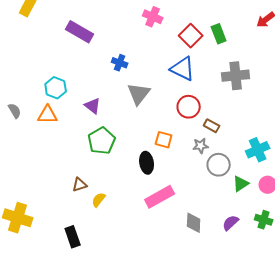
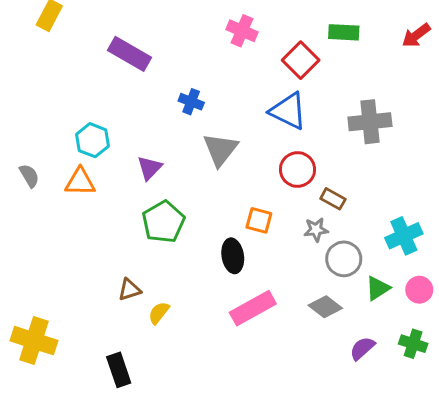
green rectangle: (219, 34) -> (344, 32), moved, turned -66
purple triangle: (93, 106) -> (150, 168), turned 36
gray diamond: (194, 223) -> (325, 307), moved, turned -55

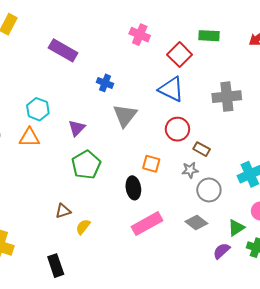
green triangle: (378, 288) -> (236, 228), moved

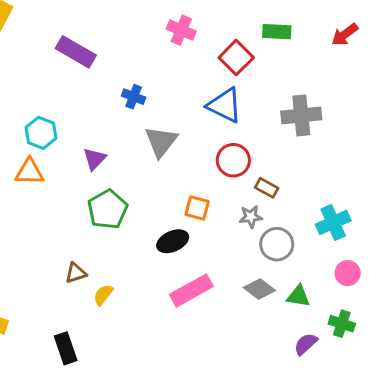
black ellipse: (133, 188) -> (173, 241), turned 75
green triangle: (236, 228) -> (298, 296), moved, turned 42
purple semicircle: (222, 251) -> (306, 344), moved

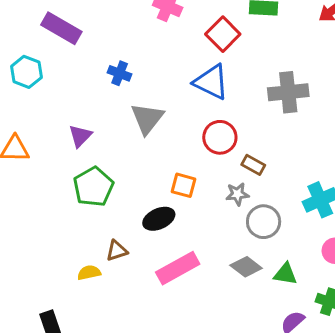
cyan hexagon: (41, 133) -> (26, 72), moved
brown triangle: (76, 273) -> (117, 251), moved
yellow semicircle: (103, 295) -> (89, 273), turned 40

